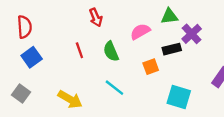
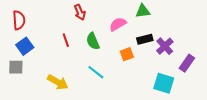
purple cross: (192, 34) -> (165, 46), moved
gray square: (21, 93) -> (16, 67), moved, turned -35
cyan square: (179, 97) -> (164, 83), moved

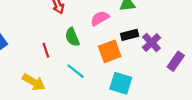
red line: (66, 40) -> (46, 50), moved
orange square: (127, 54) -> (110, 51), size x1.5
cyan square: (164, 83) -> (121, 83), moved

